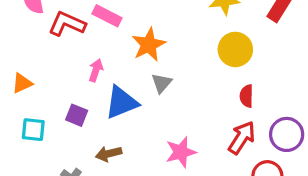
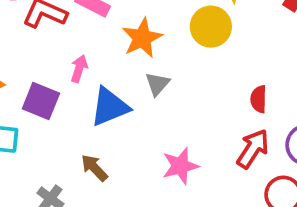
yellow circle: (235, 49) -> (211, 27), moved
purple square: (77, 115) -> (41, 101), moved, size x1.4
brown arrow: (109, 154) -> (94, 168), turned 60

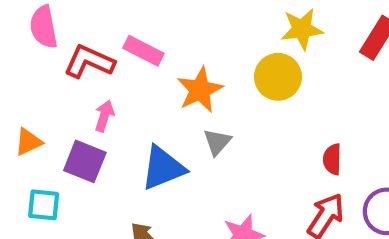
pink arrow: (79, 69) -> (104, 116), moved

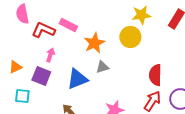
gray triangle: (217, 142) -> (102, 67), turned 32
red semicircle: (332, 159) -> (155, 75), size x1.5

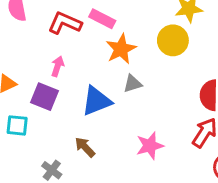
pink rectangle: (68, 25) -> (102, 19), moved
red L-shape: (43, 30) -> (65, 23), moved

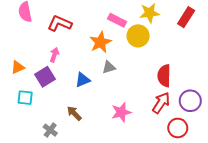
pink rectangle: (102, 19) -> (117, 20), moved
purple square: (45, 97) -> (45, 77), turned 36
blue triangle: (96, 101) -> (83, 80), size x0.7

